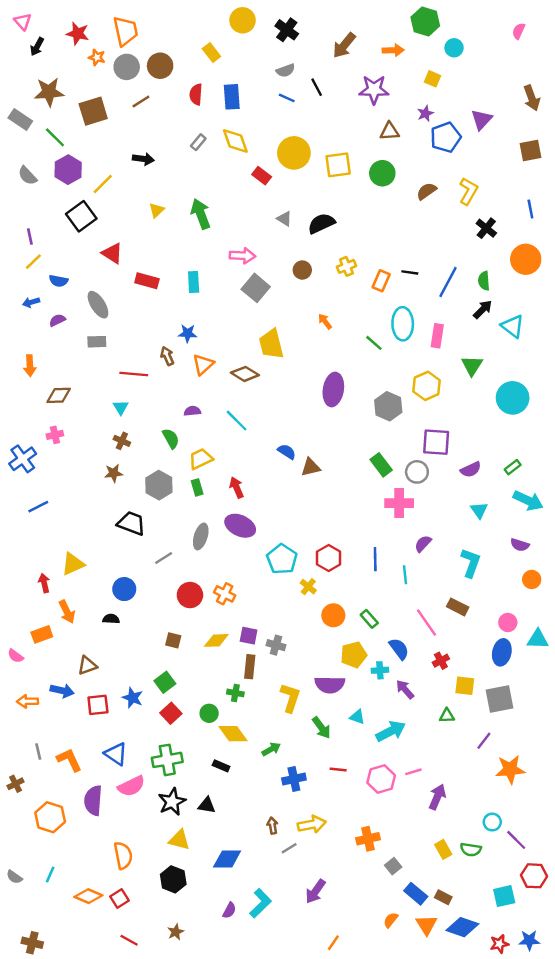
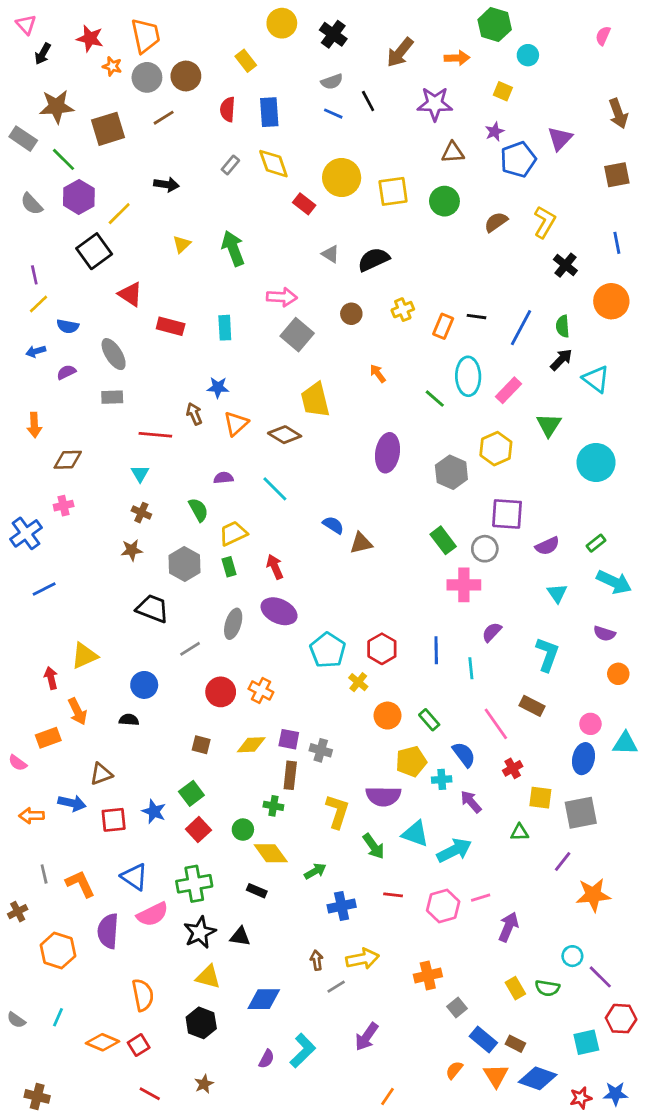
pink rectangle: (437, 336) -> (508, 390), turned 35
cyan triangle: (357, 717) -> (415, 834), size x1.5

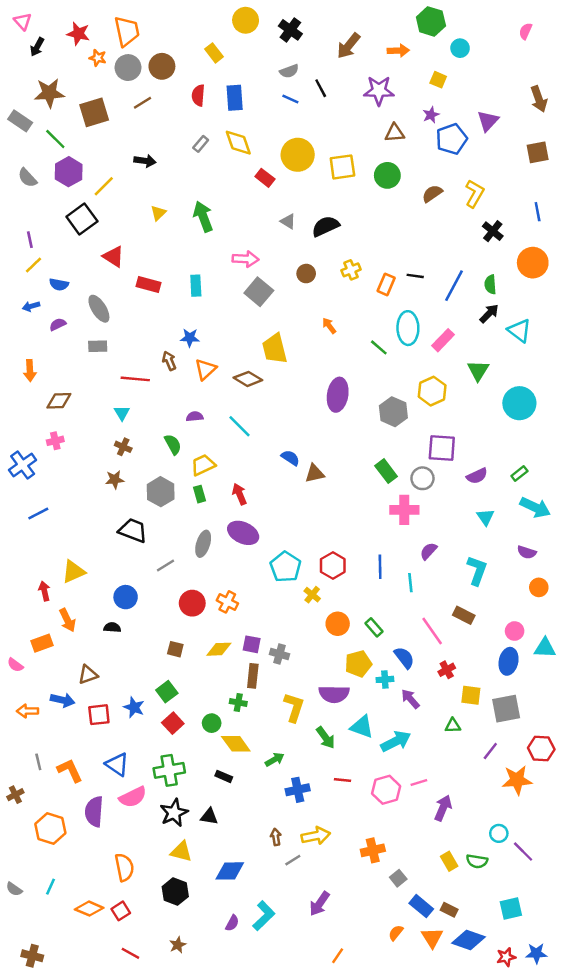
red hexagon: (621, 1019) -> (541, 749), moved

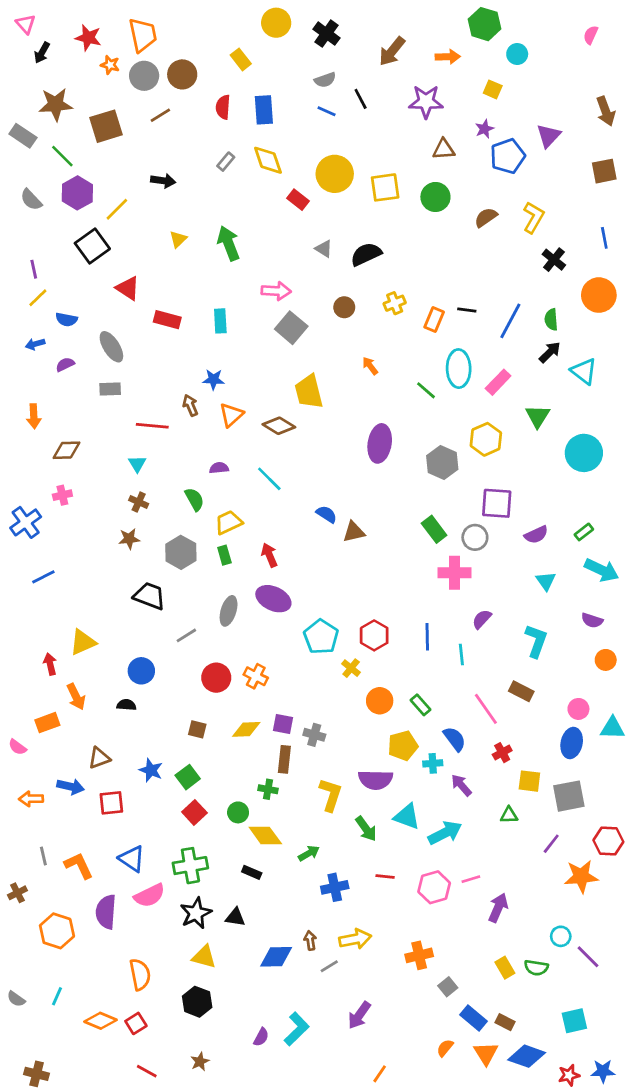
blue star: (134, 707) -> (151, 770), moved
blue diamond: (230, 871) -> (276, 957), moved

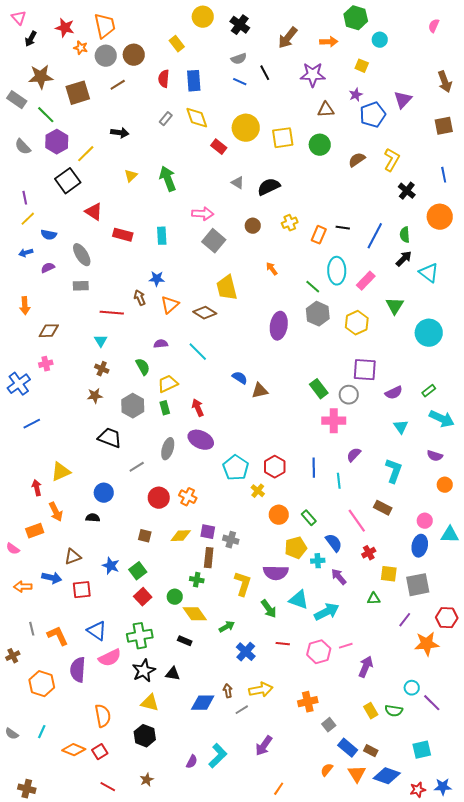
gray hexagon: (442, 462) -> (318, 314), moved
blue cross: (335, 887) -> (246, 652), turned -36

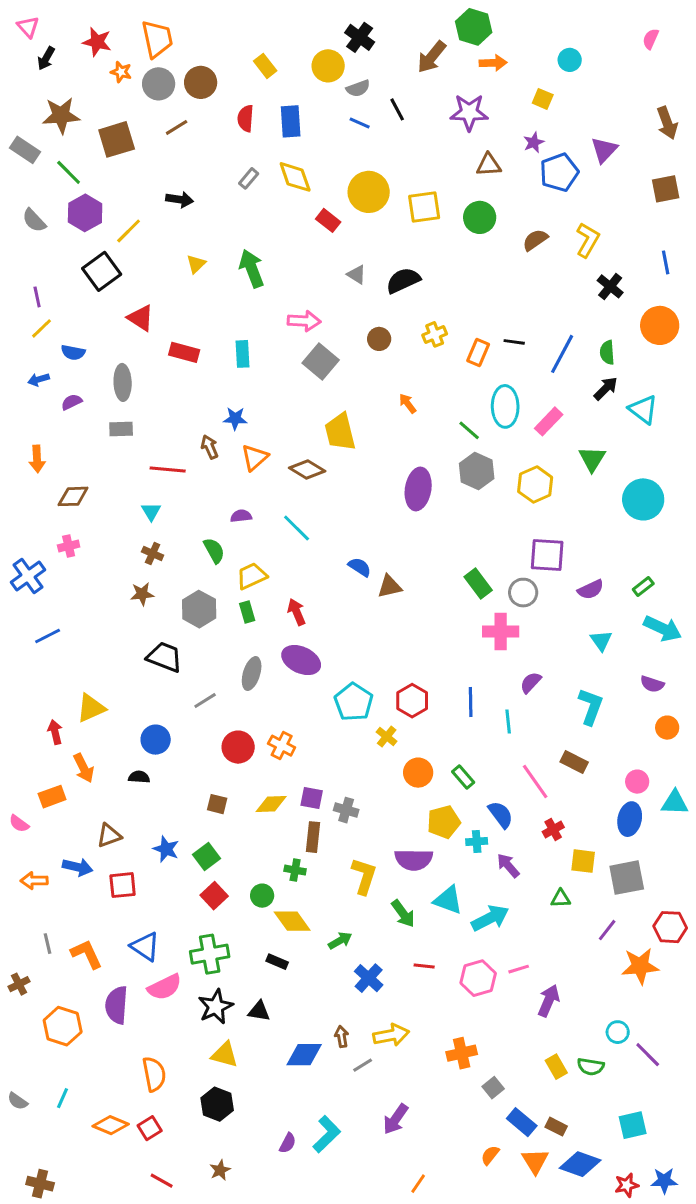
yellow circle: (203, 17) -> (328, 66), moved
green hexagon: (356, 18) -> (474, 27), moved
gray ellipse: (82, 255) -> (123, 382), turned 30

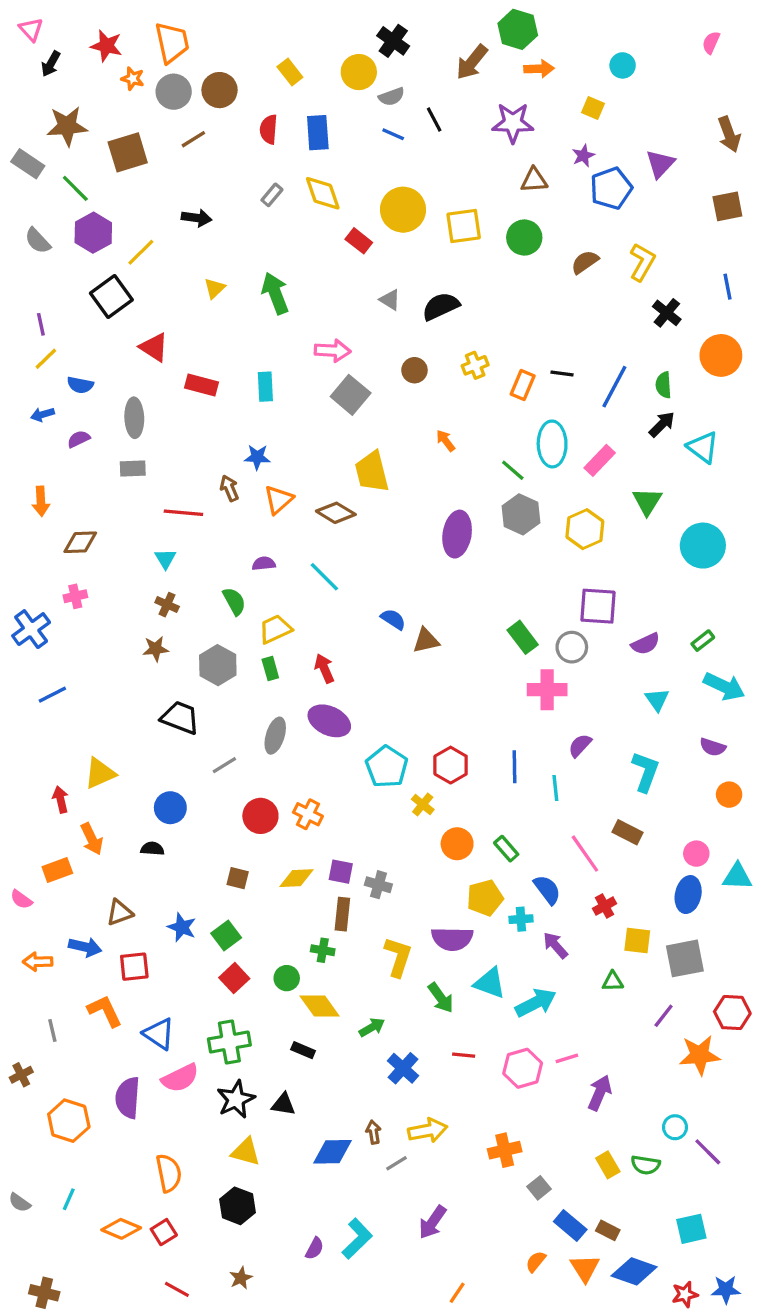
orange L-shape: (87, 954) -> (105, 1011), moved

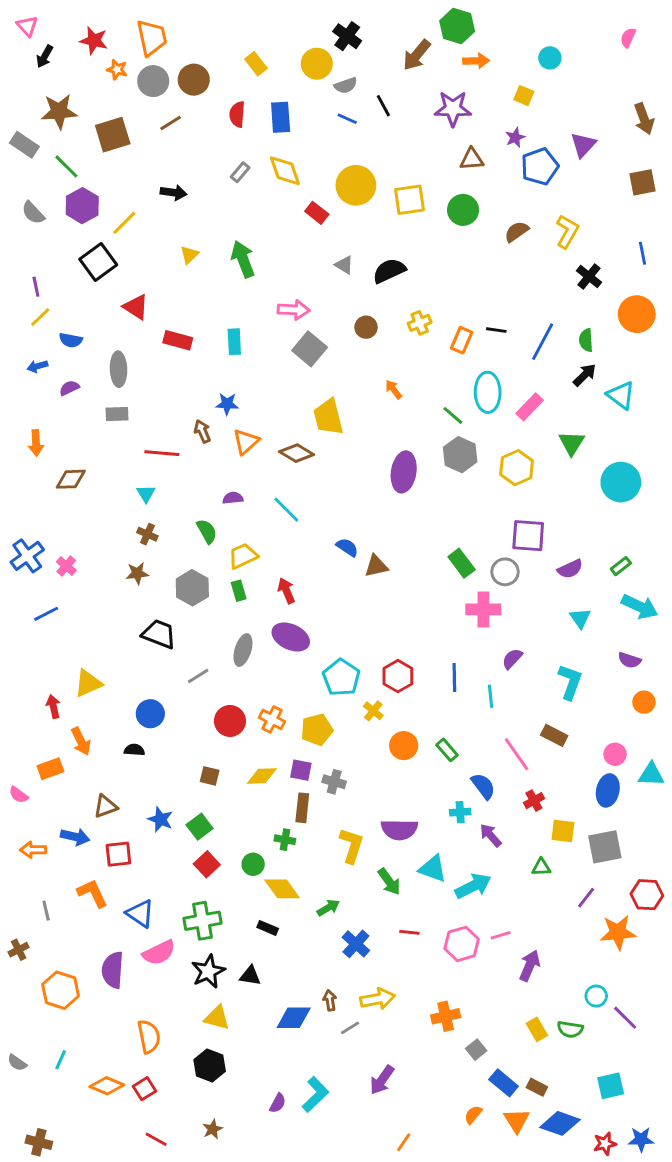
pink cross: (75, 596) -> (66, 566), moved, turned -36
yellow pentagon: (485, 898) -> (317, 730), moved

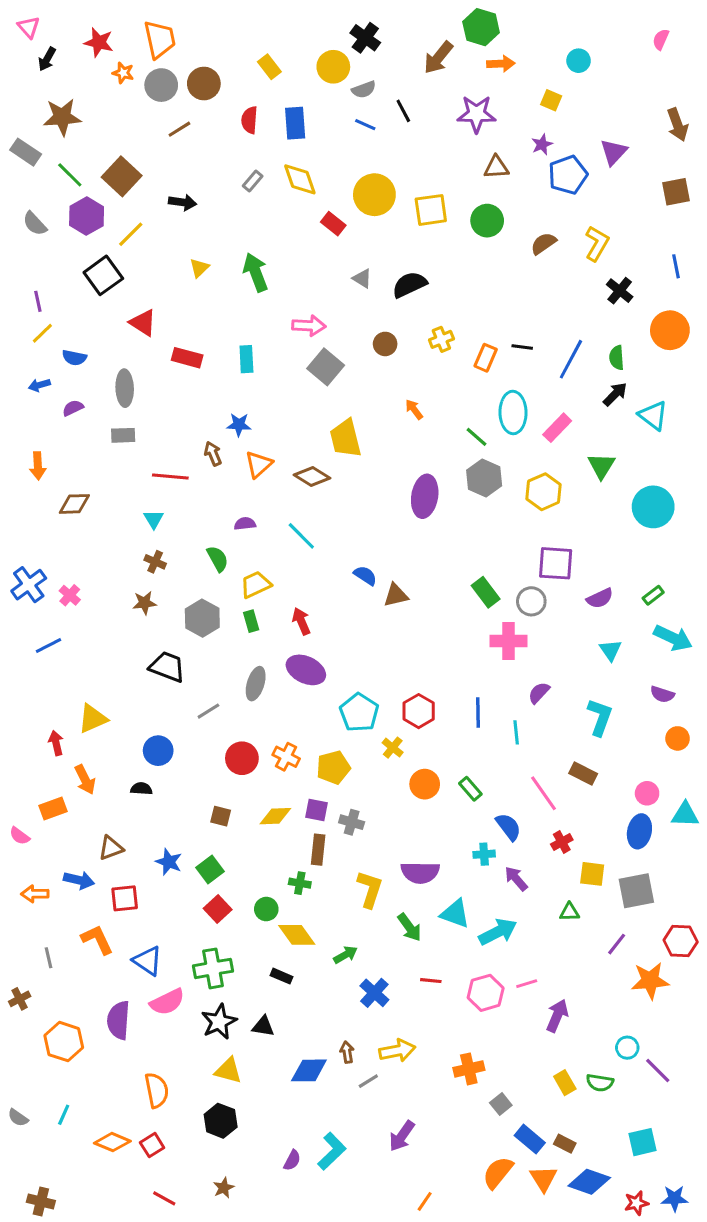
brown square: (113, 135) -> (122, 176), moved, turned -30
orange semicircle: (473, 1115) -> (498, 1173), size x1.6

